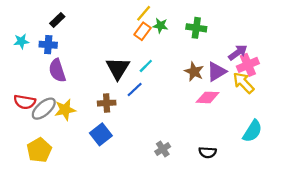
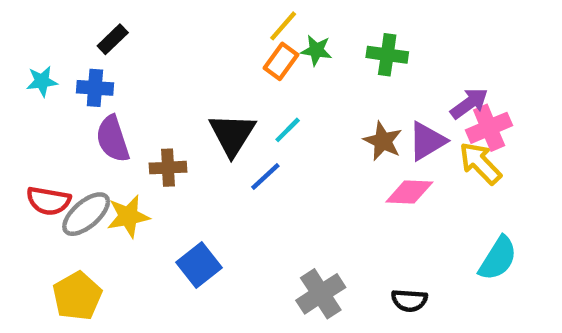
brown cross: (107, 103) -> (168, 168), moved
gray cross: (163, 149) -> (321, 294), size x1.5

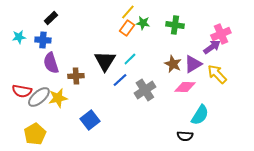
pink cross: (489, 128) -> (221, 34), moved
cyan semicircle: (498, 258) -> (200, 115), moved
gray cross: (321, 294) -> (145, 90), moved

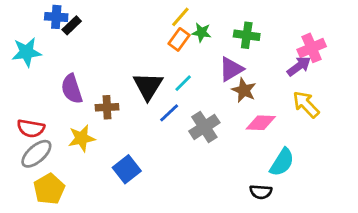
cyan star: (19, 37) -> (27, 52), size x1.5
blue cross: (43, 40) -> (56, 17), moved
purple triangle: (193, 64) -> (231, 69), moved
gray ellipse: (39, 97) -> (36, 154), moved

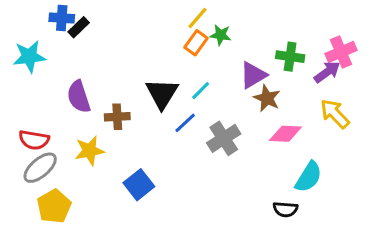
green cross: (247, 35) -> (290, 57), moved

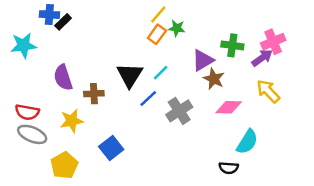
gray ellipse: (40, 168) -> (32, 134), turned 64
yellow pentagon: (54, 206) -> (64, 165), moved

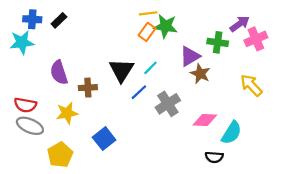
blue cross: (49, 15) -> (32, 19), moved
yellow line: (158, 15) -> (148, 13), turned 42
green star: (177, 28) -> (166, 26), size x1.5
purple arrow: (262, 58) -> (240, 24), moved
pink diamond: (229, 107) -> (205, 120), moved

